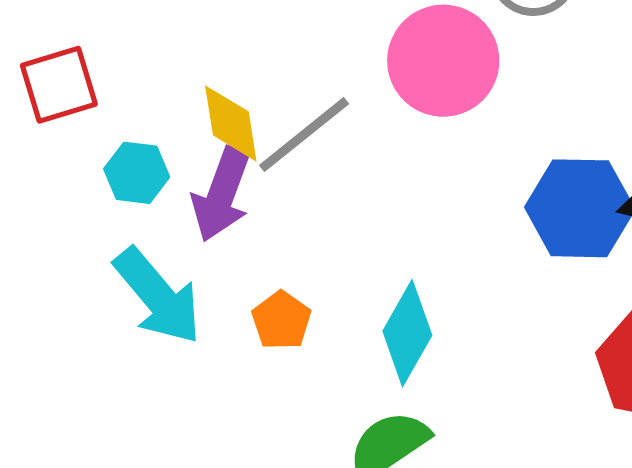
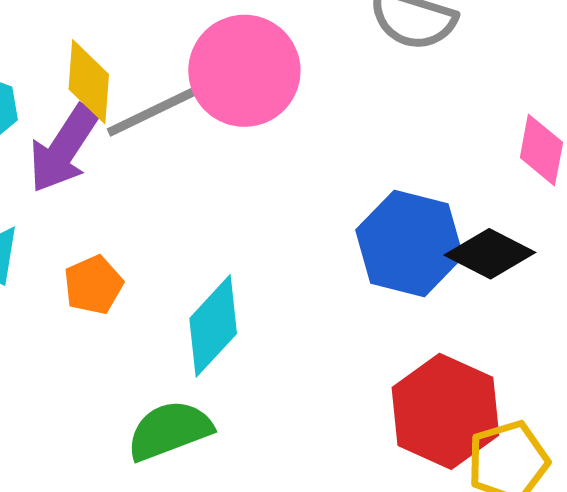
pink circle: (443, 61) -> (244, 71), moved

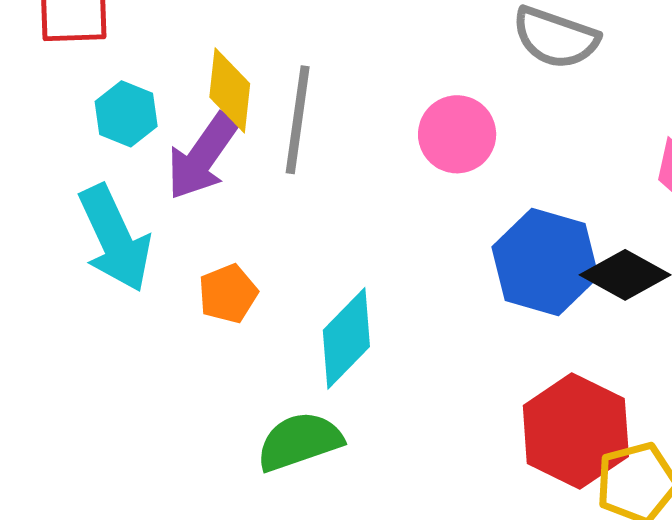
pink circle: (244, 71) -> (457, 134), moved, size x0.7
gray line: (158, 109) -> (298, 120), turned -58

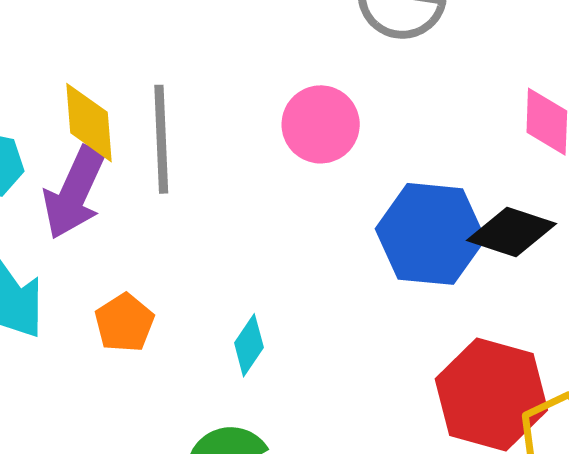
cyan diamond: (346, 338) -> (249, 345), size x0.6

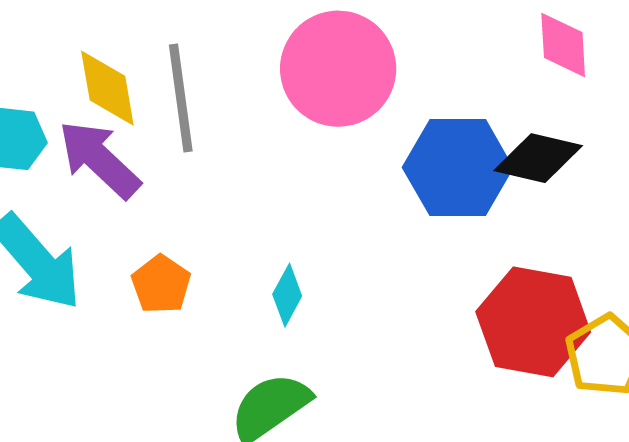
pink circle: (321, 124) -> (338, 69), size x1.5
purple arrow: (74, 193) -> (99, 159), turned 114

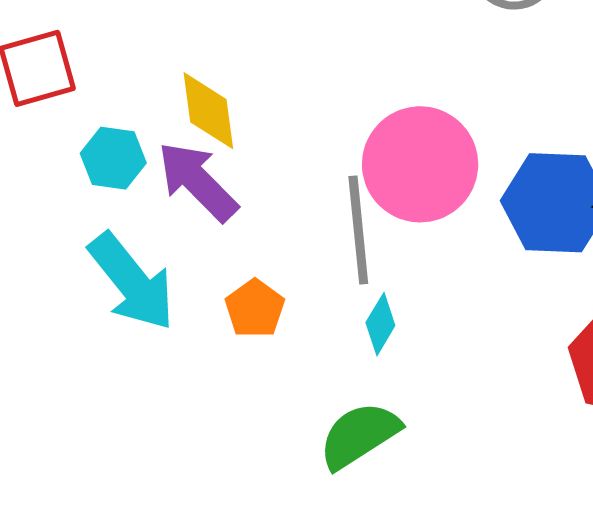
pink circle: (338, 69) -> (420, 164), moved
gray line: (181, 98) -> (358, 230), moved

